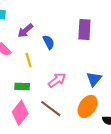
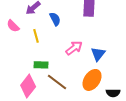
pink arrow: (57, 80) -> (74, 48), moved
green rectangle: (22, 86) -> (41, 65), moved

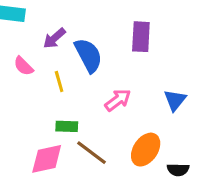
blue semicircle: (55, 19) -> (88, 55), size x1.6
blue triangle: (98, 54) -> (175, 100), moved
pink diamond: (28, 86) -> (47, 159), turned 40

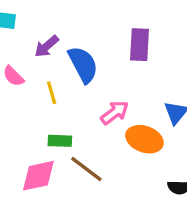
orange ellipse: (146, 150) -> (144, 139), moved, turned 76

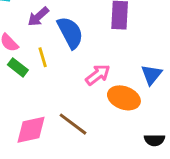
green rectangle: (60, 141) -> (18, 67), moved, turned 36

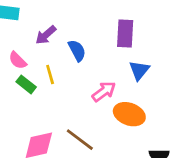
blue semicircle: (70, 33) -> (77, 50), size x0.7
blue triangle: (152, 75) -> (139, 70), moved

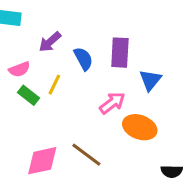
purple rectangle: (125, 34) -> (120, 53), moved
pink semicircle: (18, 60) -> (19, 69), turned -66
yellow line: (50, 75) -> (54, 85), turned 42

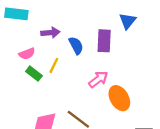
purple arrow: (50, 42) -> (50, 33), turned -144
blue triangle: (150, 80) -> (128, 21), moved
orange ellipse: (140, 127) -> (119, 98), turned 40

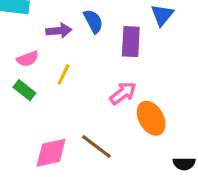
blue semicircle: (76, 45) -> (93, 21), moved
green rectangle: (34, 74) -> (24, 90), moved

